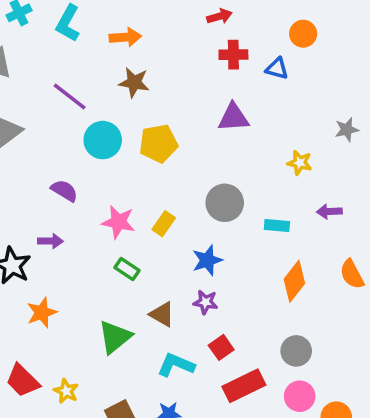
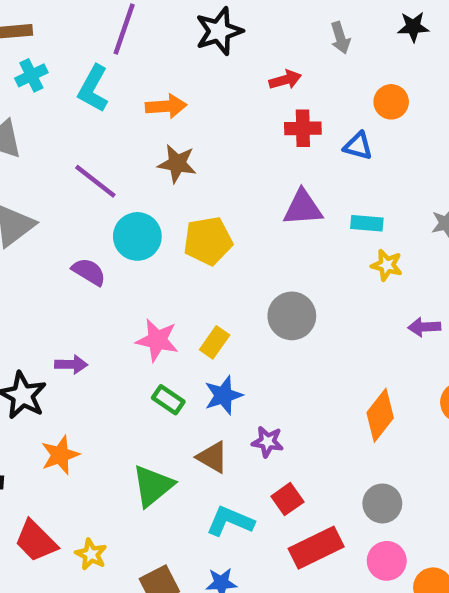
purple semicircle: (64, 191) -> (89, 272), moved
cyan rectangle: (277, 225) -> (367, 223), moved
blue star: (207, 260) -> (223, 395), moved

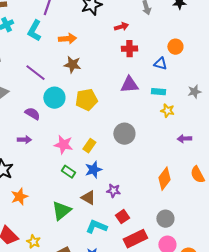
orange circle: (391, 102) -> (175, 47), moved
blue triangle: (358, 146) -> (160, 64), moved
purple arrow: (71, 364) -> (24, 140), moved

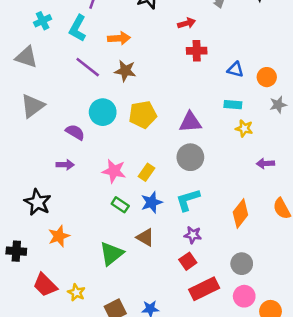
orange circle: (175, 47) -> (267, 77), moved
purple line: (35, 73) -> (88, 67), moved
purple triangle: (129, 85) -> (190, 122), moved
purple star: (113, 191) -> (193, 235), moved
cyan L-shape: (96, 227) -> (188, 200), moved, turned -40

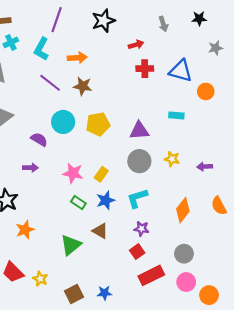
blue triangle: (235, 70) -> (181, 71), moved, size x1.6
gray star: (278, 105) -> (216, 48), moved
yellow star: (244, 128) -> (172, 159), moved

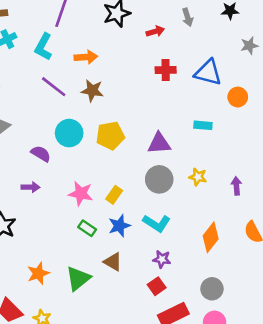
red arrow: (136, 45) -> (155, 31), moved
purple arrow: (205, 167) -> (236, 186), turned 88
cyan L-shape: (137, 198) -> (157, 223), turned -130
orange star: (25, 230) -> (38, 273), moved

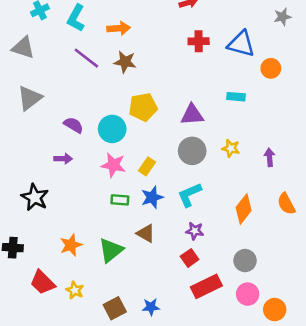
cyan circle: (69, 133) -> (112, 129), moved
cyan L-shape: (157, 223) -> (190, 195), turned 124
green rectangle: (87, 228) -> (120, 200), turned -30

